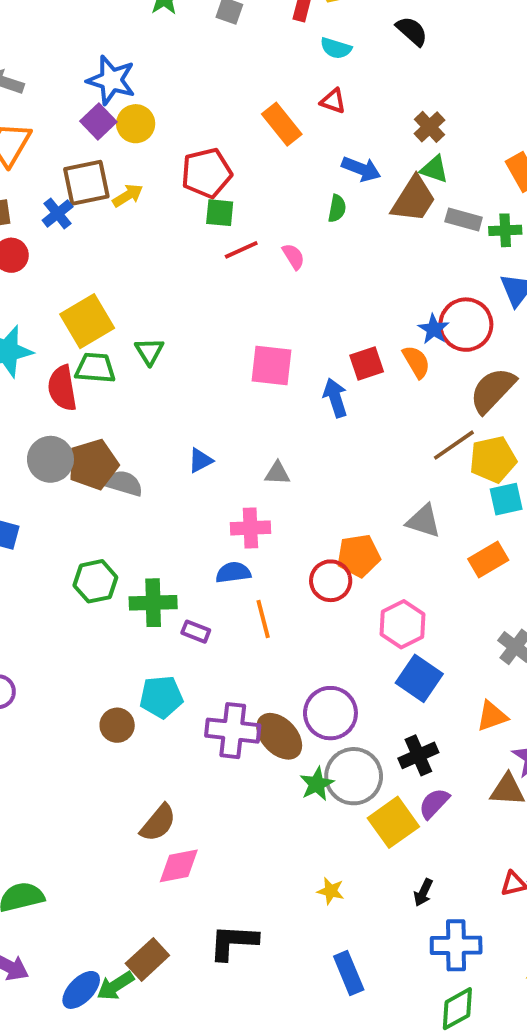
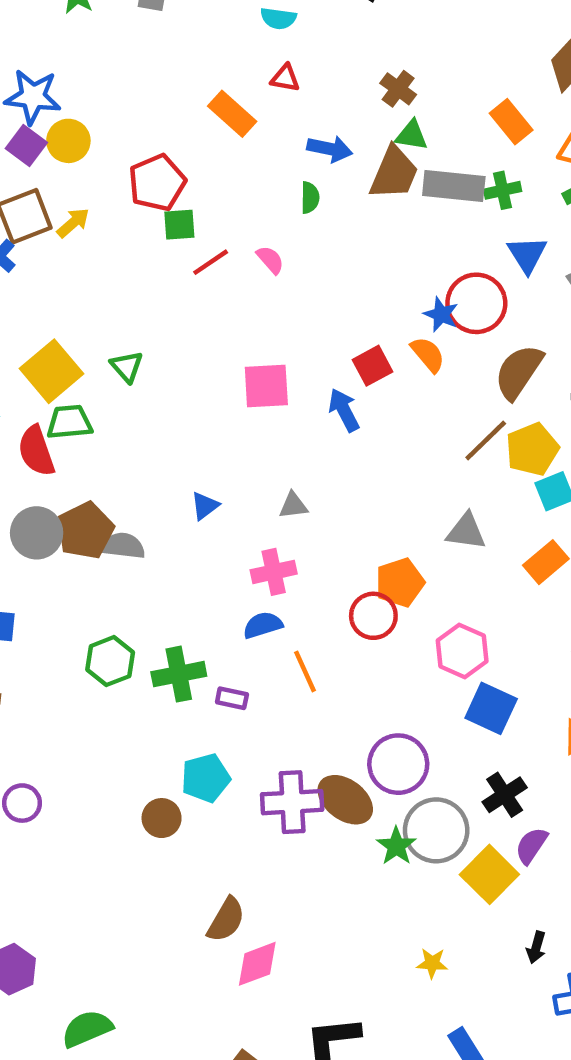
gray rectangle: (464, 219) -> (454, 186), size x1.5
green triangle: (149, 351) -> (127, 367), moved

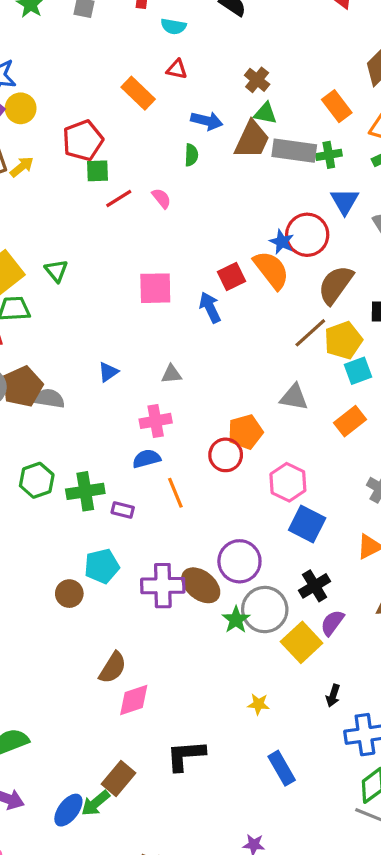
orange semicircle: (428, 354) -> (271, 270), size x1.5

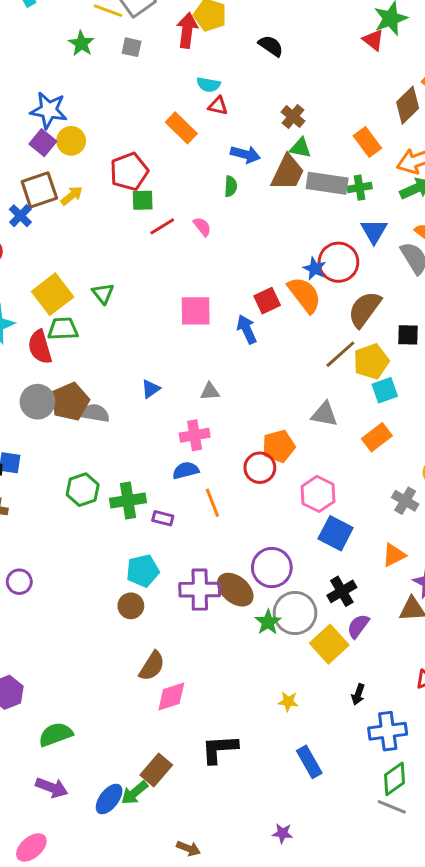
cyan semicircle: (173, 26) -> (208, 85), moved
brown circle: (69, 594) -> (131, 606), moved

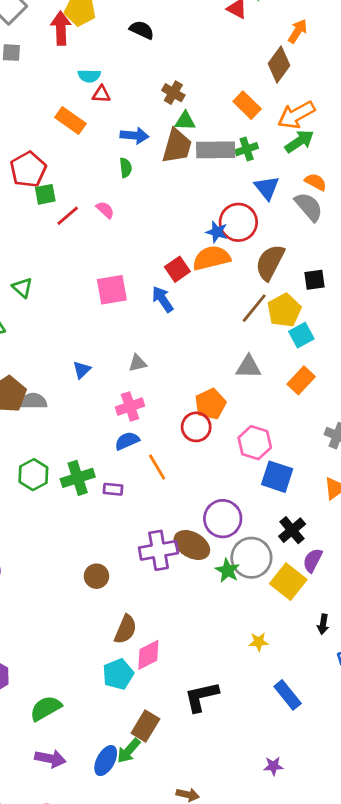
orange semicircle: (304, 295) -> (211, 258), turned -57
cyan pentagon: (143, 571) -> (118, 674), moved

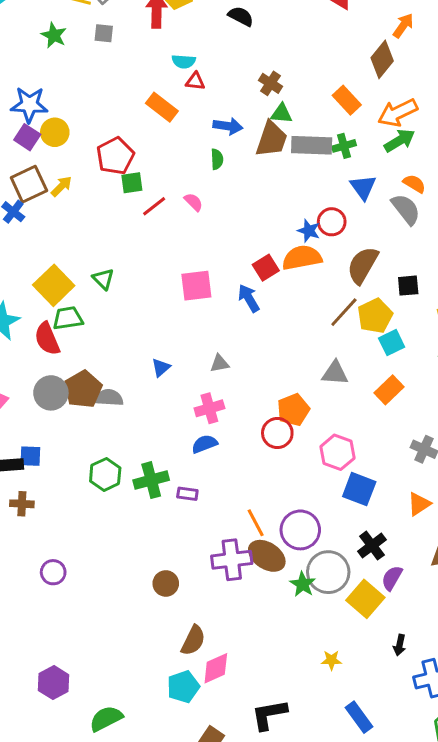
red circle: (238, 222) -> (332, 222), size x0.7
orange line: (157, 467) -> (256, 523), moved

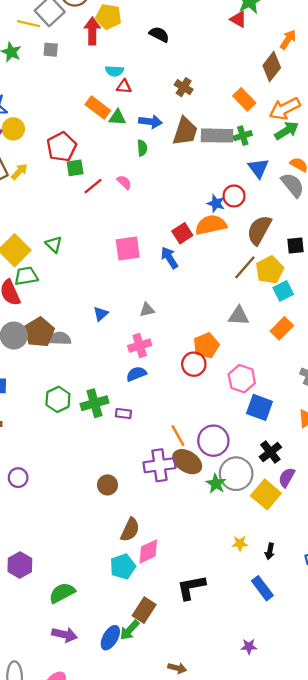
green triangle: (281, 113) -> (117, 117), moved
black arrow: (400, 645) -> (270, 551), moved

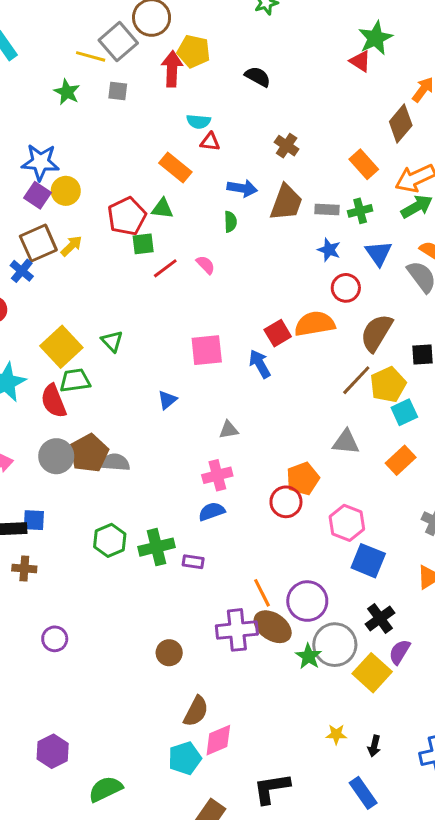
green triangle: (117, 117) -> (162, 209), moved
gray rectangle: (217, 136) -> (327, 209), size x0.6
blue star: (216, 203) -> (329, 250), moved
blue triangle: (101, 314) -> (167, 400), moved

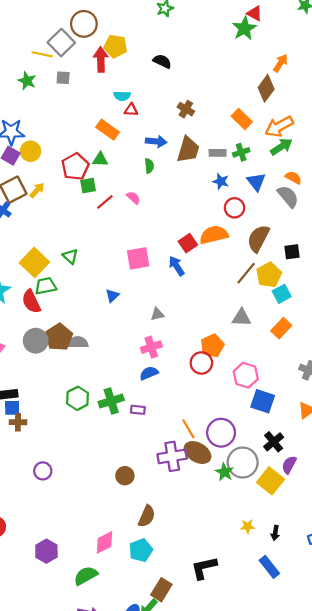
red triangle: (360, 61) -> (255, 13), moved
blue square: (34, 520) -> (12, 408), moved
pink diamond: (218, 740) -> (104, 542), moved

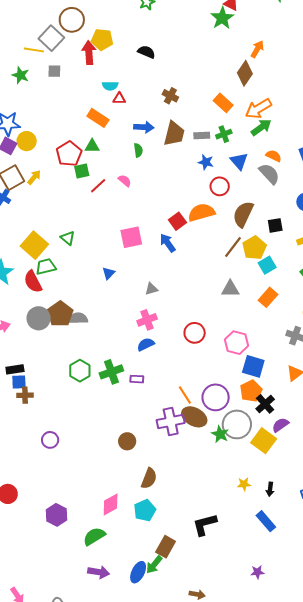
orange pentagon: (212, 346) -> (251, 391), moved
purple semicircle: (289, 465) -> (280, 425), turned 30

